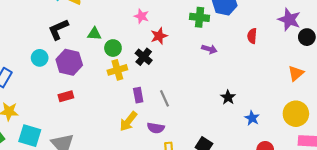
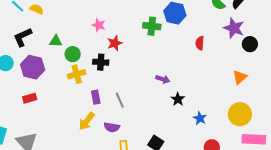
purple arrow: (209, 49) -> (163, 79), moved
black cross: (144, 57) -> (101, 62), turned -35

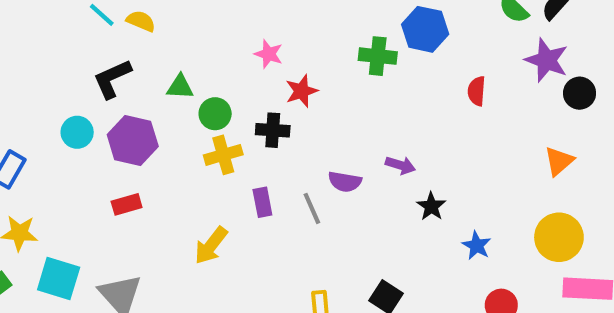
yellow arrow: (87, 121) -> (211, 245), moved
purple semicircle: (112, 127) -> (345, 182), moved

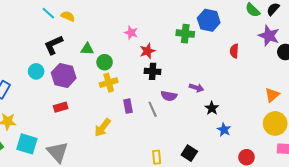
black cross: (273, 130) -> (153, 71), moved
orange triangle: (559, 161) -> (272, 95), moved
blue star: (477, 245) -> (224, 130), moved

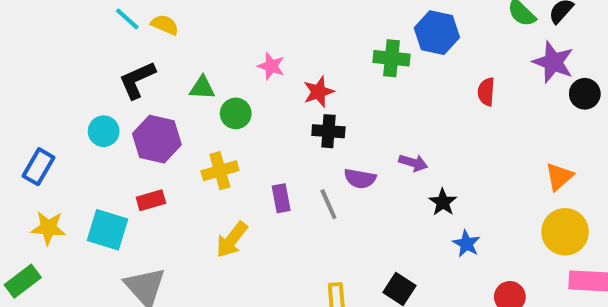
pink star: (131, 33) -> (271, 66), moved
yellow cross: (109, 83) -> (220, 171), moved
cyan square: (27, 144) -> (108, 230), moved

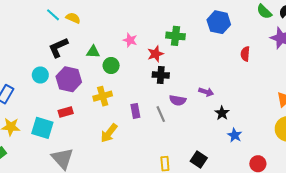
green cross: (392, 58) -> (176, 36), moved

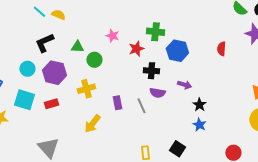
blue hexagon: (219, 22) -> (177, 51), moved
black cross: (161, 75) -> (151, 71), moved
cyan square: (42, 128) -> (24, 100), moved
blue star: (235, 135) -> (199, 125), moved

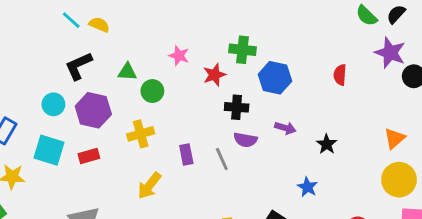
black star: (199, 105) -> (327, 144), moved

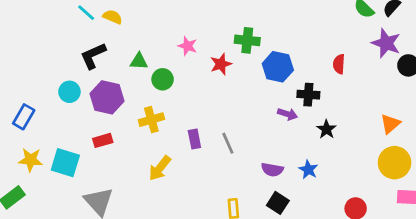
black cross: (237, 107) -> (308, 95), moved
purple semicircle: (245, 140) -> (272, 170), moved
cyan square: (49, 150) -> (65, 163), moved

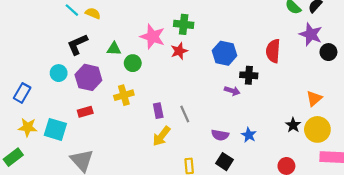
green cross: (247, 40) -> (184, 24), moved
pink star: (188, 46) -> (153, 37), size x1.6
red semicircle: (339, 64) -> (273, 51), size x1.5
black star: (326, 129) -> (293, 125), moved
yellow arrow: (160, 168) -> (161, 136), moved

